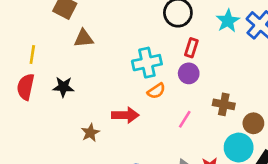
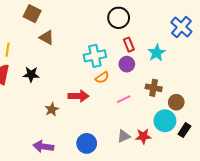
cyan star: (228, 21) -> (157, 53), moved
brown triangle: (84, 38) -> (47, 37), turned 35
red rectangle: (191, 48) -> (129, 45), turned -40
pink line: (185, 119) -> (124, 99), turned 32

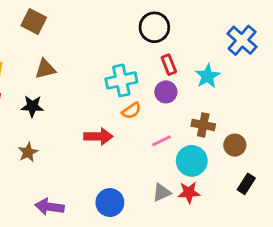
brown triangle: (47, 37) -> (45, 69), moved, turned -42
brown star: (52, 109) -> (28, 152), moved
cyan circle: (165, 121) -> (192, 161), moved

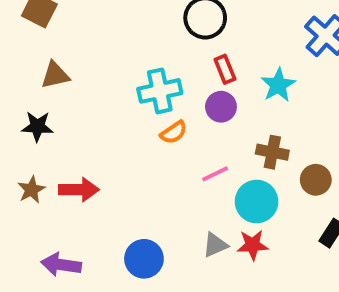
red arrow: (98, 136) -> (79, 190), moved

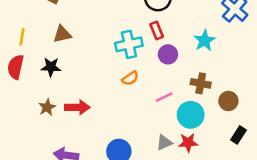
red rectangle: (225, 69) -> (157, 30), moved
orange semicircle: (174, 132) -> (130, 78), moved

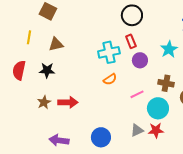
yellow line: (22, 37) -> (29, 37), moved

